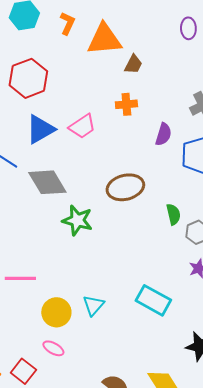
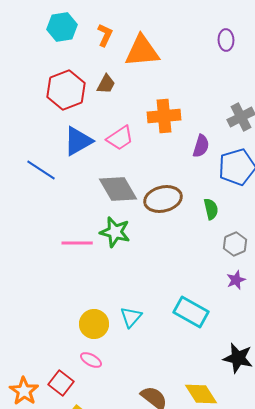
brown trapezoid: (133, 64) -> (106, 84), moved
orange cross: (126, 104) -> (164, 116), size x1.5
gray diamond: (47, 182) -> (118, 189), moved
green semicircle: (173, 214) -> (211, 209), moved
pink line: (20, 278) -> (77, 243), moved

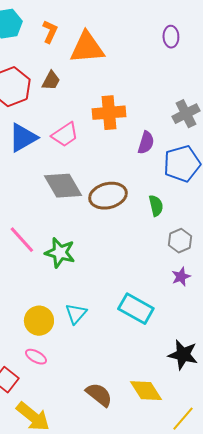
green star: (115, 232) -> (60, 253), moved
pink line: (77, 243) -> (22, 240), turned 48

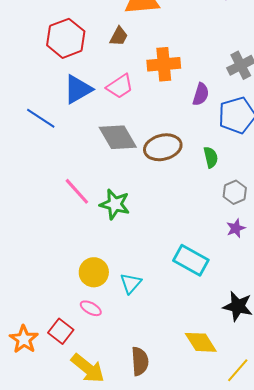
brown trapezoid: (51, 81) -> (119, 36), moved
cyan triangle: (76, 314) -> (131, 283), moved
brown semicircle: (99, 395) -> (140, 361), moved, turned 48

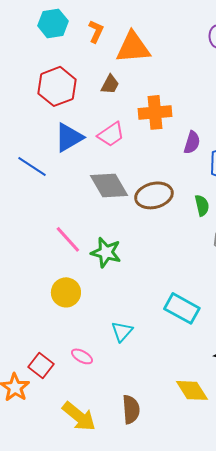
yellow circle: (94, 272) -> (66, 292), moved
red square: (61, 331) -> (41, 365), moved

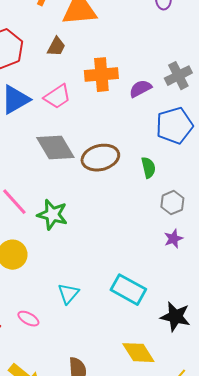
purple semicircle: (192, 142) -> (140, 89), moved, turned -135
cyan rectangle: (182, 308) -> (128, 290), moved

